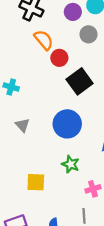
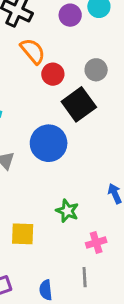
gray circle: (88, 34) -> (96, 70), moved
blue circle: (67, 124) -> (49, 143), moved

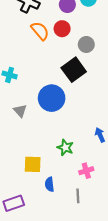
red circle: (53, 74) -> (62, 29), moved
blue semicircle: (46, 290) -> (49, 184), moved

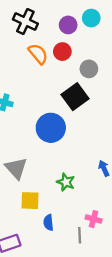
gray triangle: (20, 111) -> (16, 168), moved, size x1.5
pink cross: (86, 171) -> (94, 219), moved, turned 32

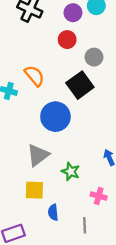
orange semicircle: (38, 54) -> (34, 76), moved
gray triangle: (16, 168) -> (38, 155), moved, turned 35
pink cross: (94, 219) -> (99, 196), moved

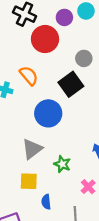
red circle: (67, 40) -> (45, 39), moved, size x1.6
pink cross: (99, 196) -> (88, 187), turned 32

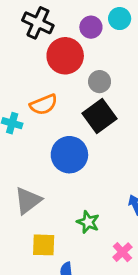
gray circle: (84, 58) -> (100, 82), moved
orange semicircle: (29, 76) -> (44, 105), turned 108
gray triangle: (32, 149) -> (28, 201), moved

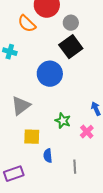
orange semicircle: (44, 105) -> (27, 24), moved, turned 66
pink cross: (122, 252) -> (87, 132), moved

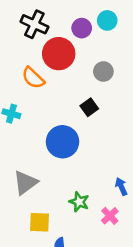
gray circle: (71, 23) -> (103, 72), moved
black square: (71, 47) -> (89, 107), size x0.6

